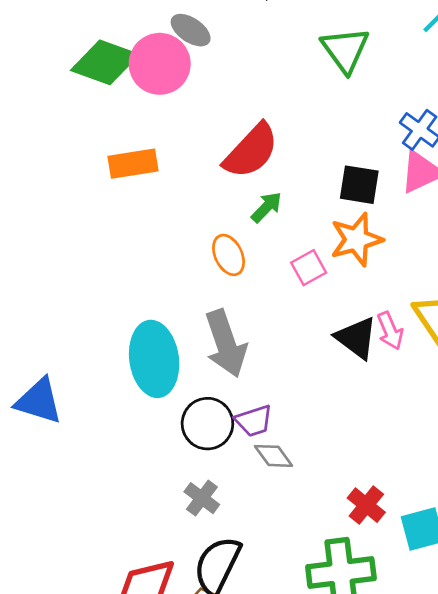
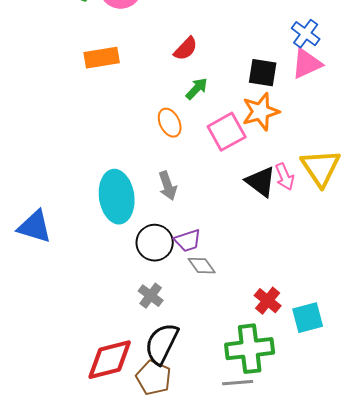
red semicircle: (251, 151) -> (186, 49), size x0.6
pink square: (309, 268) -> (227, 132), size x1.5
gray arrow: (226, 343) -> (168, 186), size x0.6

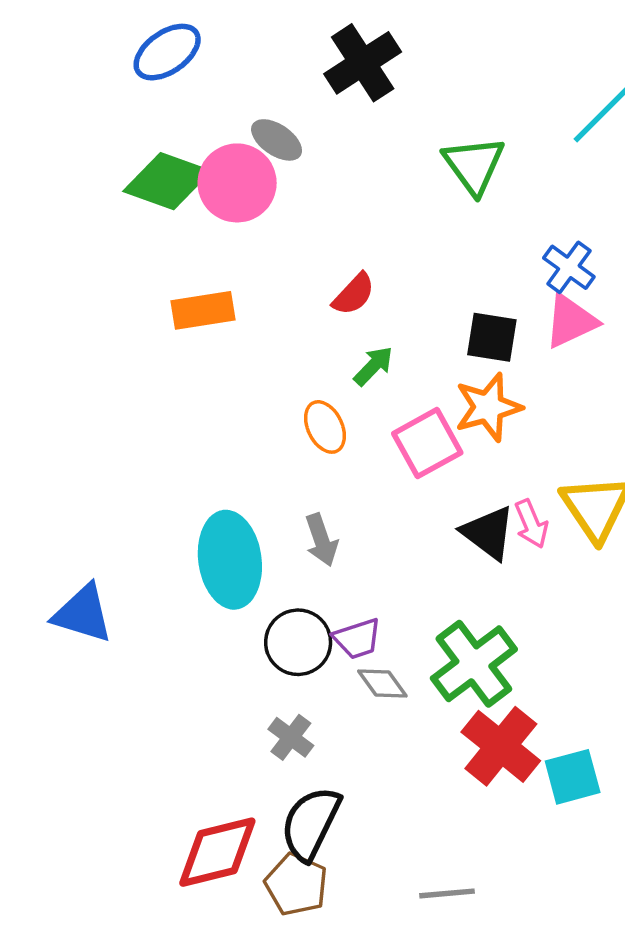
red cross: (268, 301) -> (501, 746), size x1.6
green cross: (250, 349) -> (474, 664), moved, turned -30

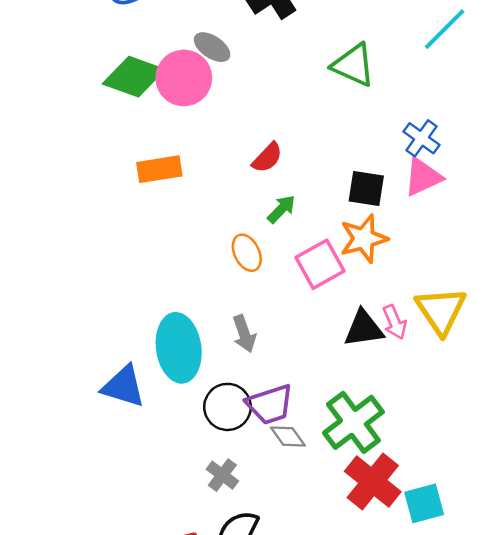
green triangle: (474, 165) -> (353, 65), turned -30
black triangle: (488, 533) -> (364, 329), turned -45
blue triangle: (83, 614) -> (123, 386), moved
purple trapezoid: (357, 639) -> (270, 404), size x1.4

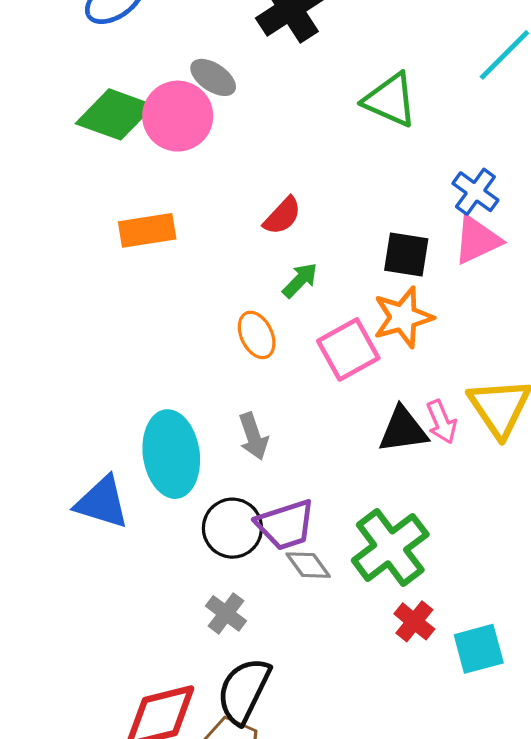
red cross: (373, 481) -> (414, 621), size x0.6

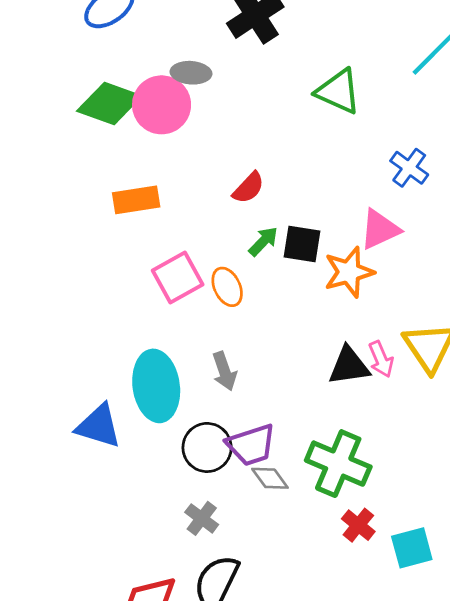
gray ellipse: (213, 77) -> (191, 73), turned -30
pink triangle: (477, 240) -> (380, 229), moved
black square: (406, 254) -> (302, 244), moved
pink square: (348, 349) -> (178, 278), moved
green cross: (390, 547) -> (338, 464), turned -30

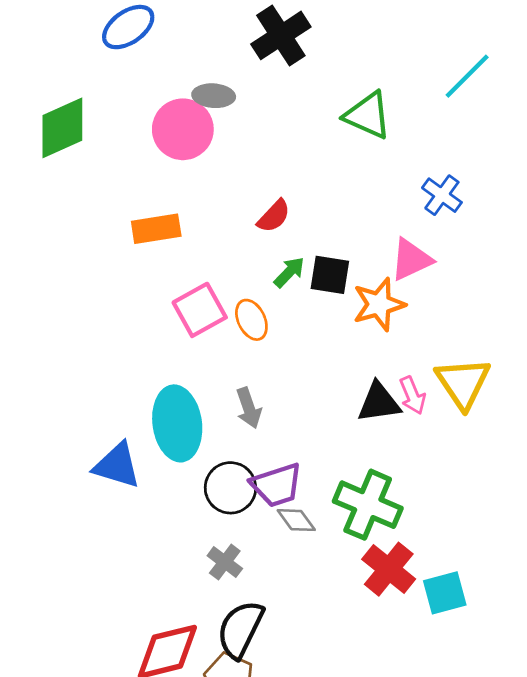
green diamond: (109, 103) -> (62, 128), moved, turned -44
red cross: (358, 525) -> (389, 569), size x1.5

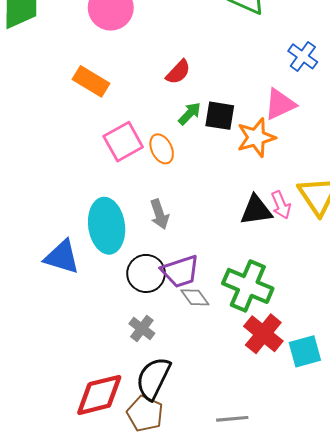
orange rectangle: (156, 229) -> (91, 81), turned 40

